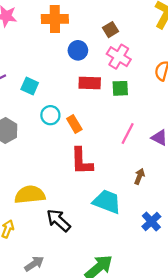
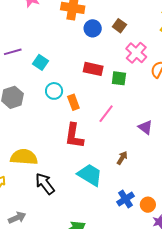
brown square: (110, 30) -> (119, 26), turned -32
blue circle: (78, 50) -> (93, 28), moved
pink cross: (119, 57) -> (136, 53), moved
pink line: (128, 133) -> (106, 114), moved

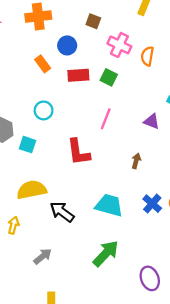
blue circle: (93, 28) -> (67, 45), moved
cyan square: (40, 62) -> (27, 145), moved
green square: (119, 78) -> (109, 77), turned 35
orange rectangle: (73, 102) -> (43, 64), moved
cyan trapezoid: (90, 175) -> (109, 205), moved

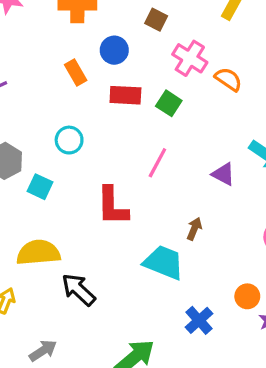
orange semicircle: (147, 56) -> (228, 79), turned 108
blue cross: (152, 204) -> (199, 320), moved
cyan trapezoid: (109, 205) -> (164, 262), moved

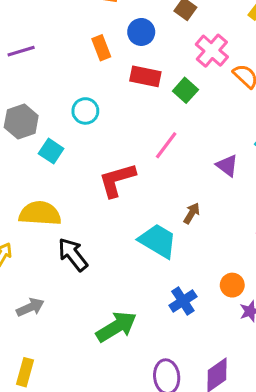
red L-shape: (112, 206) -> (117, 180), turned 66

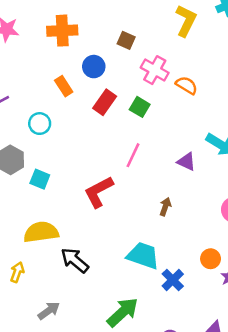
red rectangle: (145, 76) -> (105, 102), turned -55
cyan circle: (85, 111) -> (40, 124), moved
cyan trapezoid: (158, 241) -> (143, 256), moved

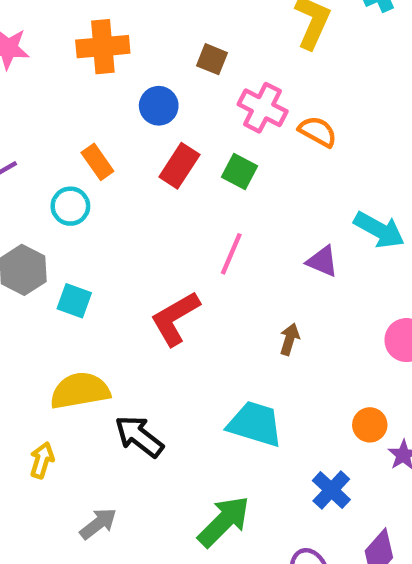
orange rectangle: (64, 86) -> (97, 162), moved
blue cross: (173, 280) -> (331, 490), moved

